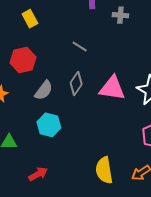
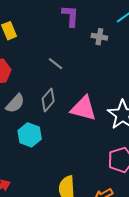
cyan hexagon: (49, 125) -> (30, 135), moved

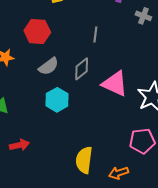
gray line: (56, 64) -> (95, 34), turned 49

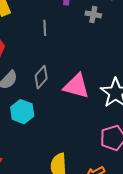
gray line: (95, 34) -> (45, 28), moved

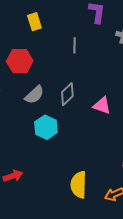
pink triangle: (76, 86) -> (102, 106), size x0.7

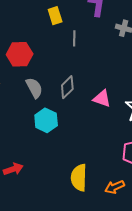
yellow rectangle: (34, 22) -> (55, 16), moved
gray semicircle: (34, 95) -> (34, 88), turned -75

